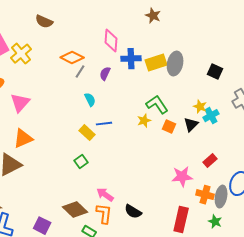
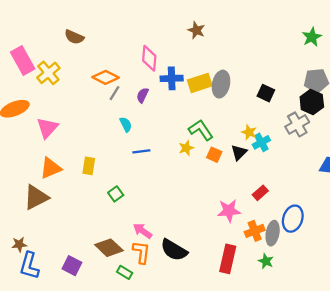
yellow rectangle: (87, 133) -> (89, 166), moved, turned 56
orange cross: (205, 195) -> (255, 231), turned -36
black semicircle: (133, 212) -> (174, 250), size x1.4

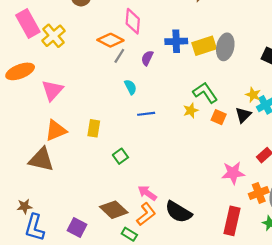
pink diamond: (149, 58) -> (133, 21), moved
brown triangle: (36, 197) -> (41, 160), turned 40
orange L-shape: (141, 252) -> (146, 214), turned 45

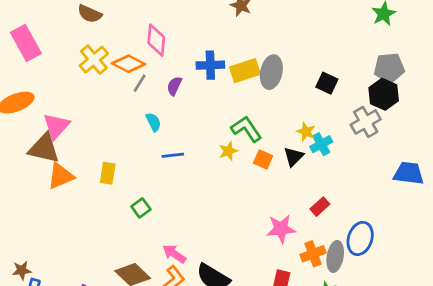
yellow cross: (54, 36) -> (94, 60), moved
brown triangle: (41, 160) -> (44, 148), moved

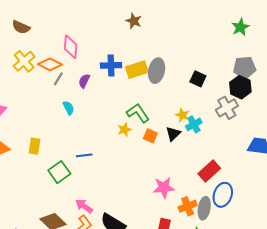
blue line: (173, 155) -> (84, 155), moved
red rectangle: (320, 207) -> (209, 171), moved, size x1.5
green square: (141, 208) -> (59, 172), size x1.5

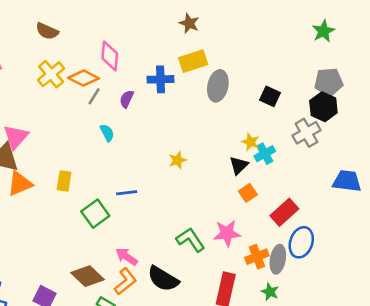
yellow rectangle: (137, 70) -> (193, 61), moved
green L-shape: (138, 113) -> (190, 240), moved
orange square: (150, 136) -> (248, 193), moved, turned 32

